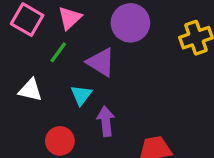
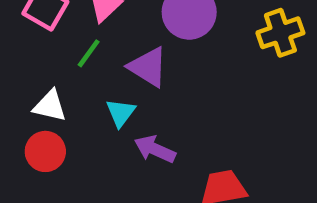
purple arrow: (106, 121) -> (155, 149), turned -60
red circle: (60, 141) -> (45, 151), moved

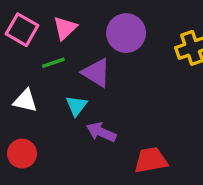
green line: (89, 53) -> (53, 63), turned 35
red circle: (45, 151) -> (22, 154), moved

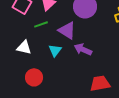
purple arrow: (101, 132) -> (83, 49), moved
red circle: (22, 154) -> (34, 77), moved

